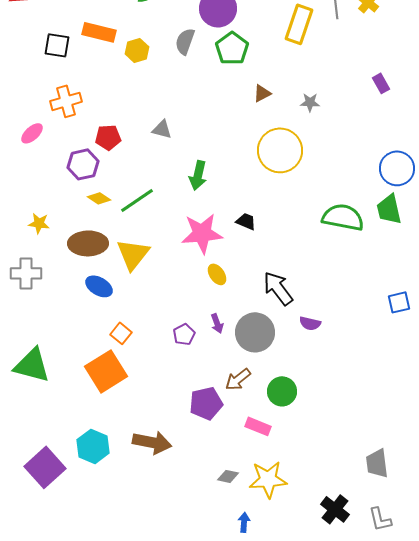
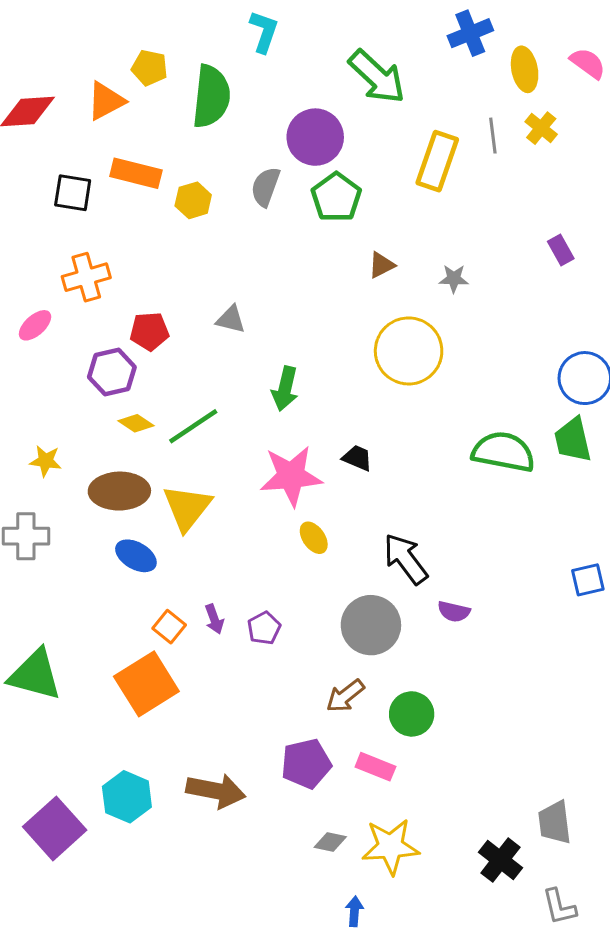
purple arrow: (217, 323) -> (214, 619), moved
purple pentagon: (206, 403) -> (306, 764), moved
black cross: (335, 509) -> (500, 860), moved

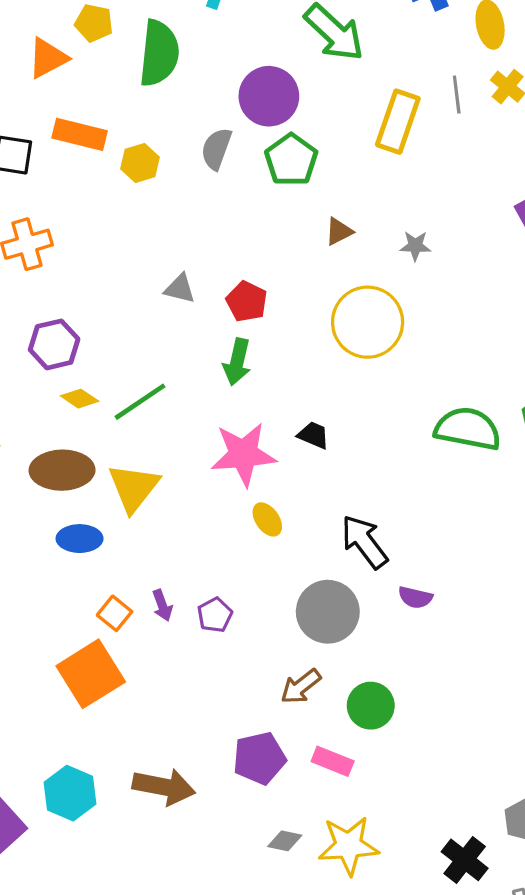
red pentagon: (150, 331) -> (247, 301), moved, turned 30
blue ellipse: (136, 556) -> (80, 539), turned -30

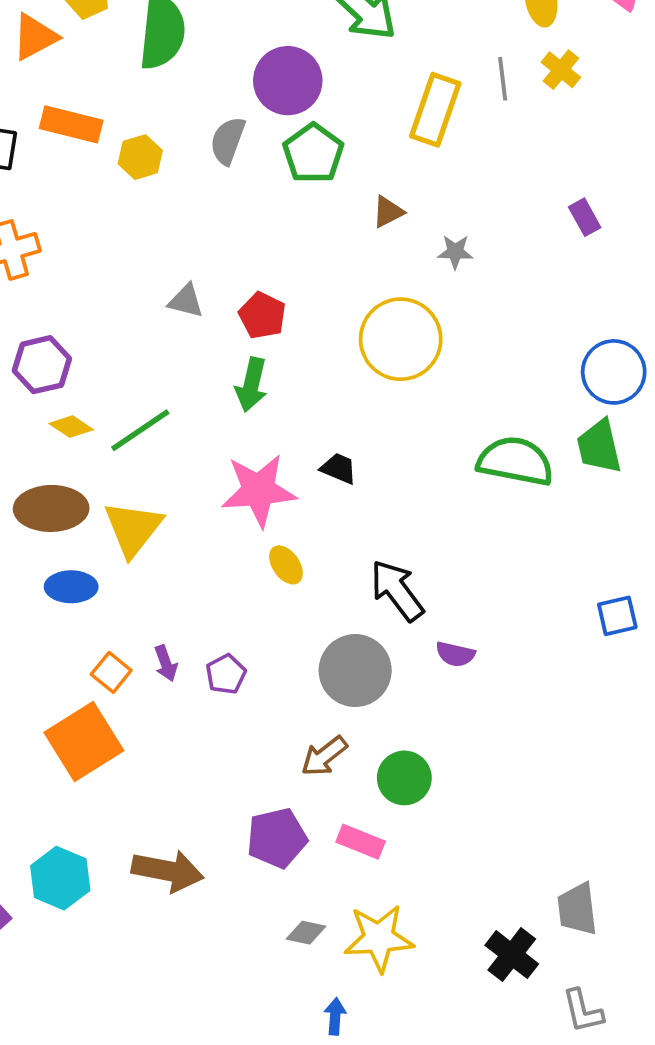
brown triangle: (339, 231) -> (388, 212), moved

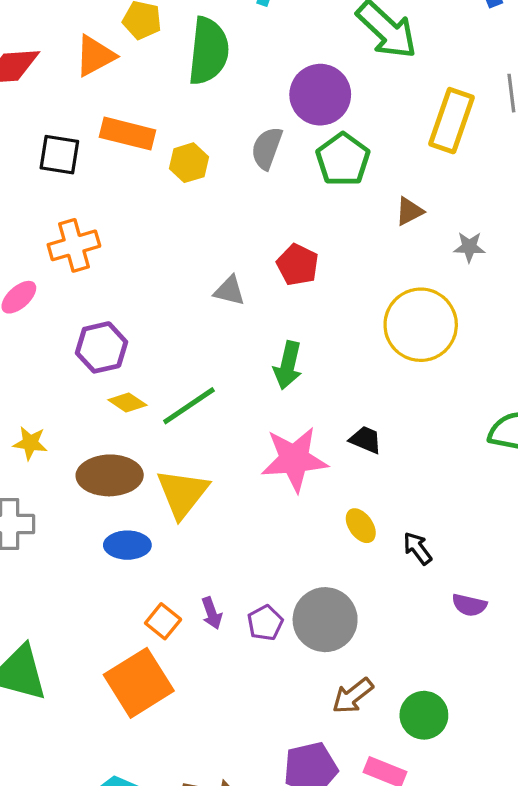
red pentagon: (262, 315) -> (298, 265), moved
yellow ellipse: (286, 565) -> (361, 526), moved
black arrow: (397, 590) -> (417, 548), size x0.6
gray circle: (355, 671) -> (325, 620), moved

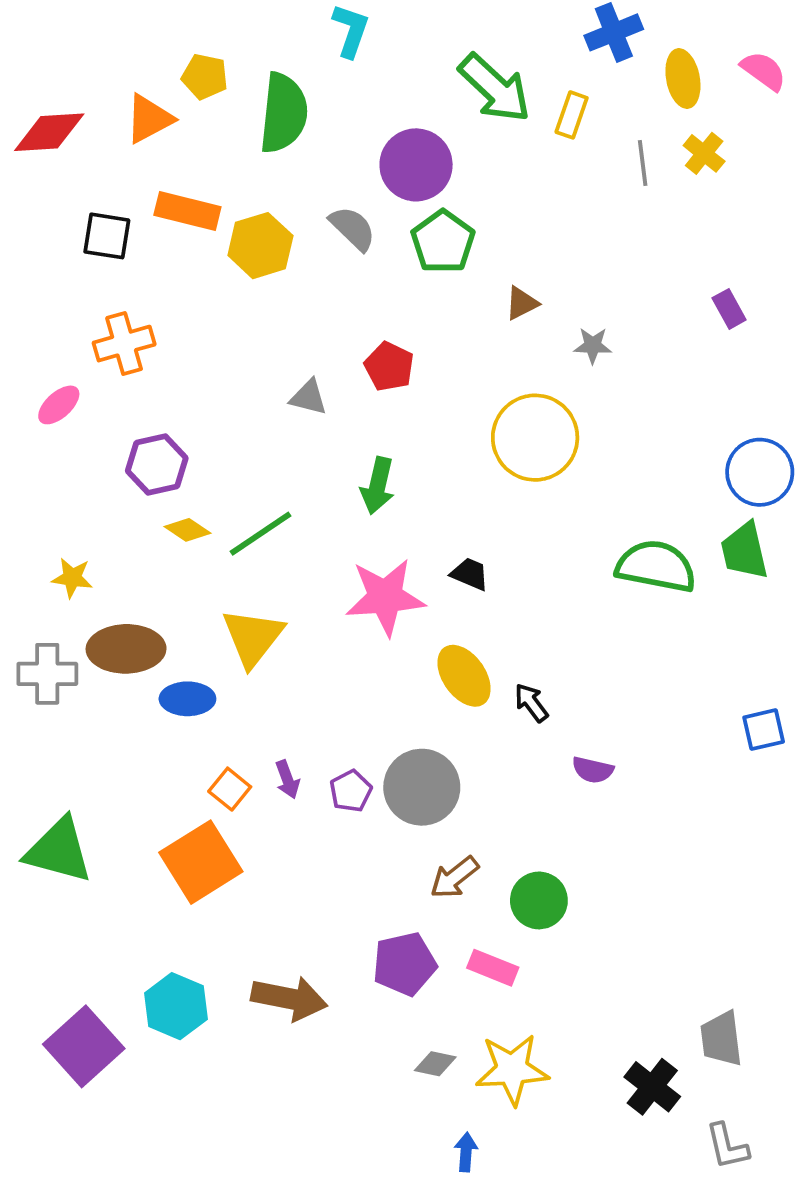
yellow rectangle: (451, 121) -> (572, 115), moved, size x0.6
gray semicircle: (267, 148) -> (353, 228), turned 114
yellow hexagon: (189, 163) -> (260, 246), size x1.4
brown ellipse: (110, 475) -> (126, 649), moved
yellow ellipse: (361, 526) -> (464, 676), size x1.5

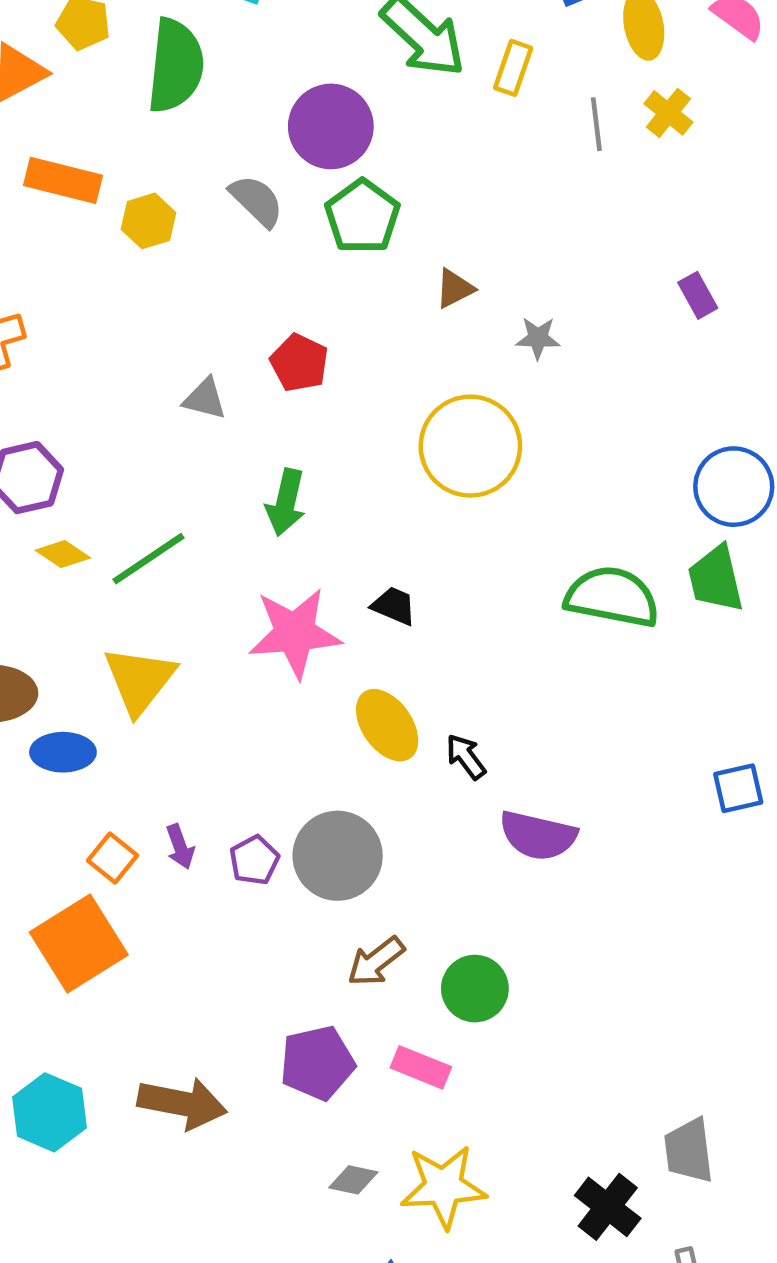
yellow hexagon: (260, 246) -> (149, 221), size x0.7
purple semicircle: (593, 770) -> (538, 835), size x1.6

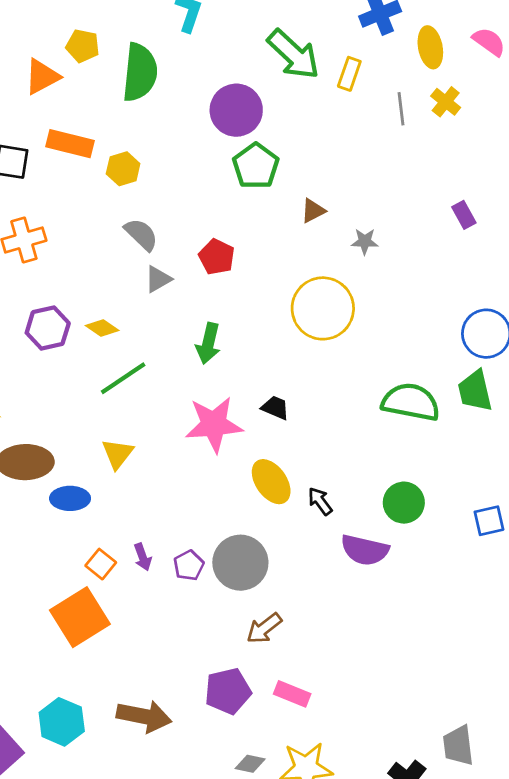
gray semicircle: (257, 201) -> (141, 234), moved
gray triangle: (205, 399) -> (158, 279), turned -44
yellow diamond: (63, 554) -> (102, 328), moved
yellow triangle: (140, 680) -> (118, 454), size x0.7
green circle: (475, 989) -> (404, 503), moved

